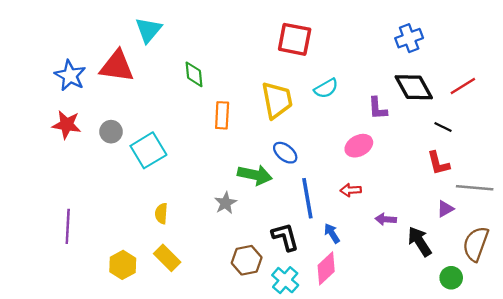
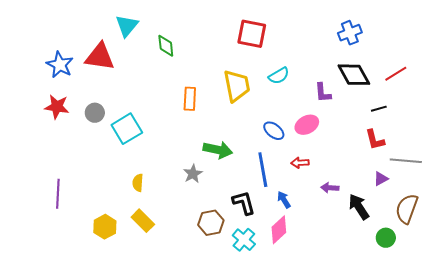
green diamond: (194, 74) -> (166, 46), moved
black line: (443, 127) -> (379, 109), turned -42
blue ellipse: (285, 153) -> (274, 131), moved

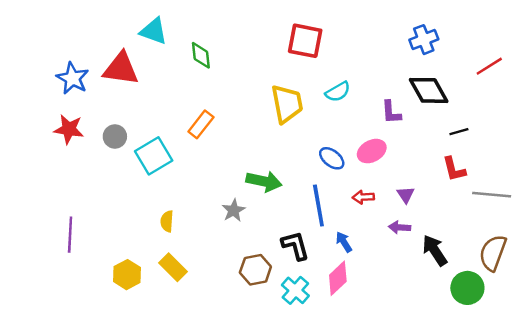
cyan triangle: (127, 26) -> (154, 31), turned -50
red line: (396, 74) -> (489, 66), moved
orange rectangle: (190, 99) -> (201, 124), moved, turned 35
purple triangle: (381, 179) -> (406, 195), moved, turned -35
green circle: (386, 238) -> (467, 288), size x1.4

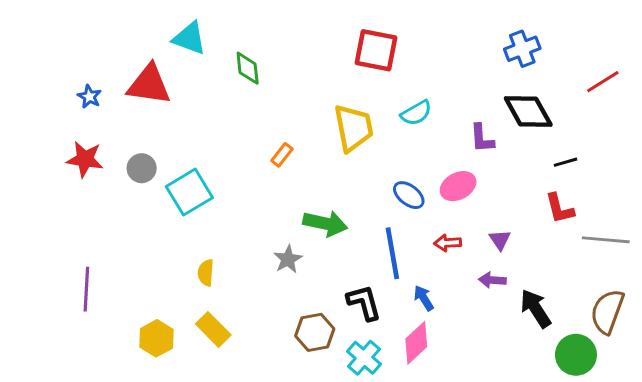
blue star: (73, 78) -> (89, 97), size x0.6
orange rectangle: (201, 124) -> (282, 155), moved, size x0.7

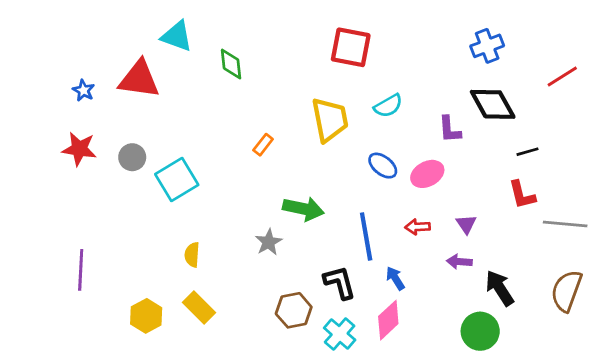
blue ellipse: (409, 195) -> (383, 166), moved
green circle: (576, 355) -> (480, 331), moved

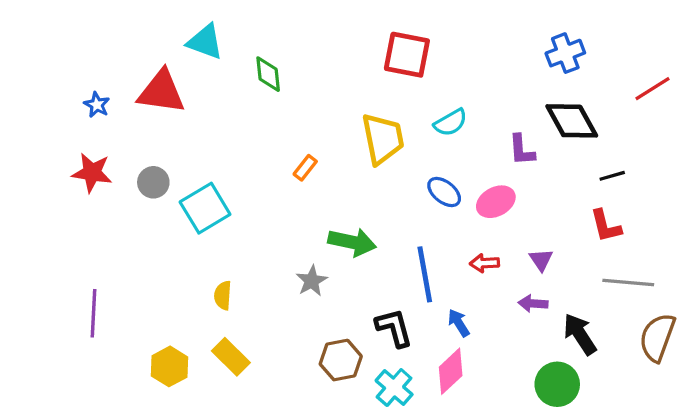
gray line: (565, 224) -> (628, 282), moved

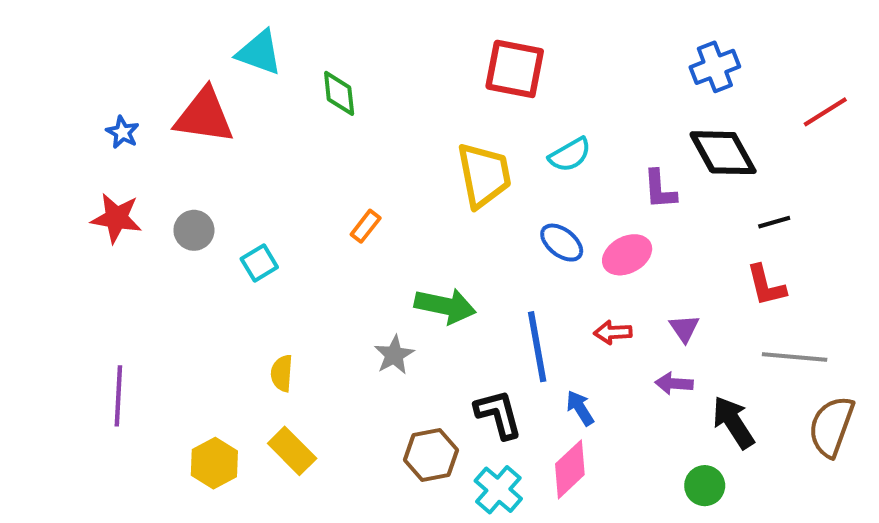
orange rectangle: (305, 168) -> (366, 226), moved
cyan square: (205, 208) -> (259, 263), size x0.6
green circle: (557, 384) -> (705, 486), size x0.7

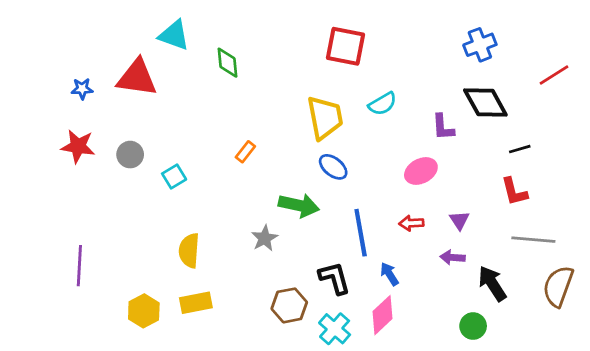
blue star: (122, 132) -> (82, 89), turned -30
blue ellipse: (562, 243) -> (333, 167), moved
yellow semicircle: (282, 373) -> (189, 251), size x1.4
yellow rectangle: (292, 451) -> (196, 303), turned -56

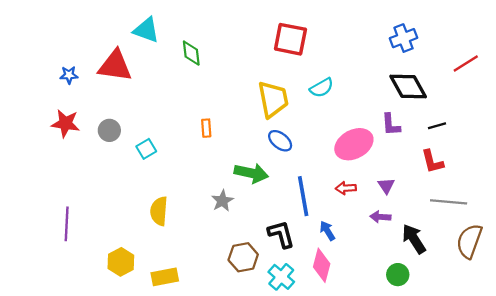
purple L-shape: (443, 127) -> (391, 125), moved
orange rectangle: (245, 152) -> (206, 128), turned -42
pink ellipse: (421, 171) -> (354, 144), size x1.4
yellow rectangle: (196, 303) -> (165, 277), moved
pink diamond: (383, 315) -> (322, 265), turned -32

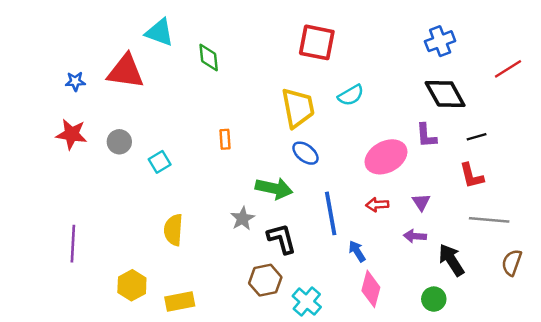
black L-shape: (281, 234) -> (282, 239), moved
brown semicircle: (469, 241) -> (512, 263), size x0.7
pink diamond: (322, 265) -> (371, 289), moved

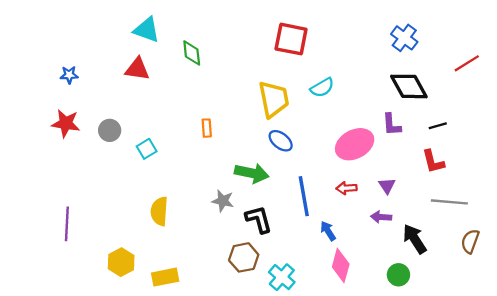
blue cross: (440, 41) -> (404, 38), turned -32
red triangle: (126, 71) -> (137, 69), moved, size x0.7
gray star: (243, 219) -> (223, 201), turned -30

